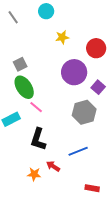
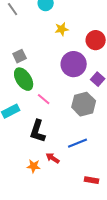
pink line: (36, 107) -> (44, 99), moved

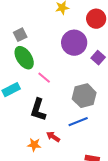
gray hexagon: (84, 104) -> (84, 96), moved

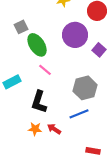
green ellipse: (24, 58) -> (37, 45), moved
orange star: (34, 145) -> (35, 129), moved

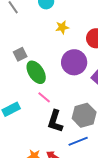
black L-shape: (39, 102) -> (55, 121), moved

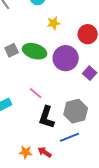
green ellipse: (36, 72) -> (35, 51), moved, turned -40

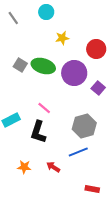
gray square: (12, 50) -> (20, 65), turned -32
black L-shape: (47, 117) -> (38, 132), moved
orange star: (26, 152) -> (24, 167), moved

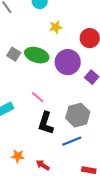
black L-shape: (38, 132) -> (46, 123), moved
red arrow: (53, 167) -> (43, 165), moved
red rectangle: (92, 189) -> (89, 170), moved

